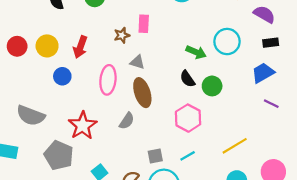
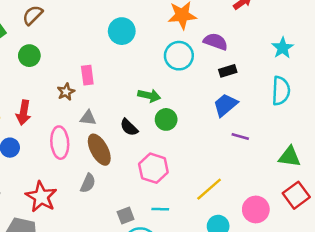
cyan circle: (227, 42) -> (179, 56), moved
black semicircle: (187, 79) -> (129, 127), moved
green circle: (212, 86) -> (166, 119), moved
cyan line: (188, 156) -> (160, 209), turned 42

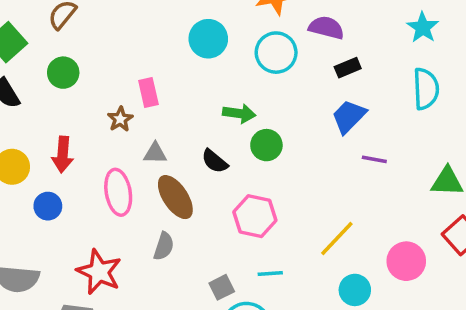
cyan circle: (122, 31) -> (208, 39), moved

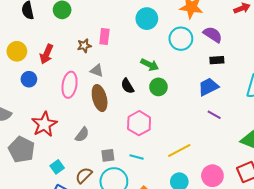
gray semicircle: (164, 246) -> (82, 135), moved

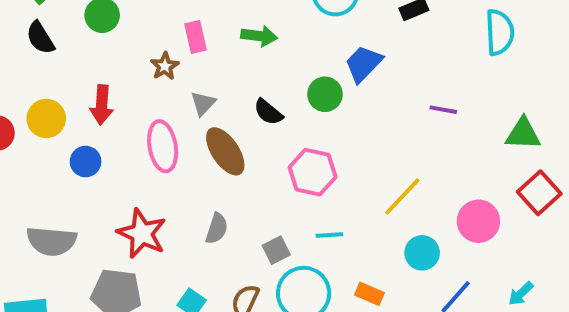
green arrow: (150, 65) -> (259, 36), moved
gray triangle: (97, 71) -> (203, 103), turned -48
blue trapezoid: (208, 87) -> (364, 64), moved

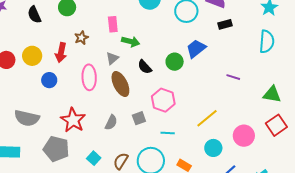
green arrow: (259, 36) -> (131, 42), moved
brown star: (165, 66) -> (81, 38), moved
gray square: (276, 250) -> (139, 118), moved

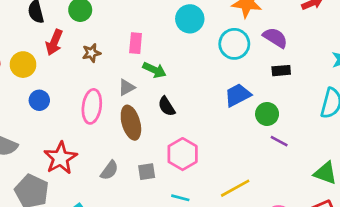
red arrow: (61, 53) -> (54, 42), moved
green circle: (175, 62) -> (267, 114), moved

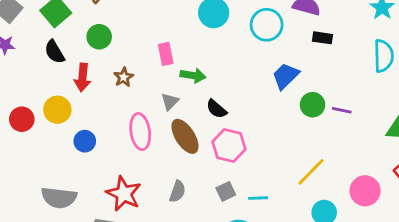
black rectangle: (281, 71) -> (323, 38), turned 30
green circle: (267, 114) -> (313, 105), moved
pink hexagon: (183, 154) -> (229, 145), moved
gray square: (147, 172) -> (226, 191), moved

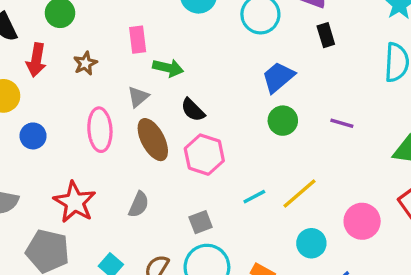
black rectangle: (323, 38) -> (326, 35), turned 60
green circle: (313, 105) -> (283, 121), moved
gray square: (226, 191) -> (201, 222), moved
cyan line: (258, 198) -> (254, 197), moved, turned -30

